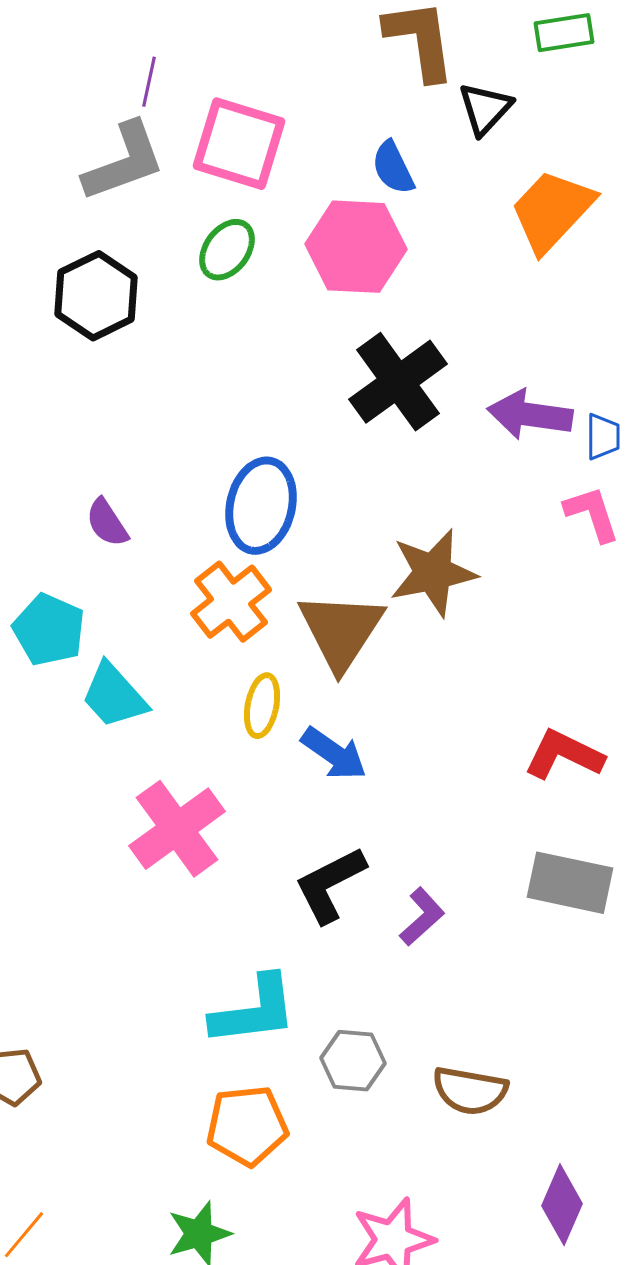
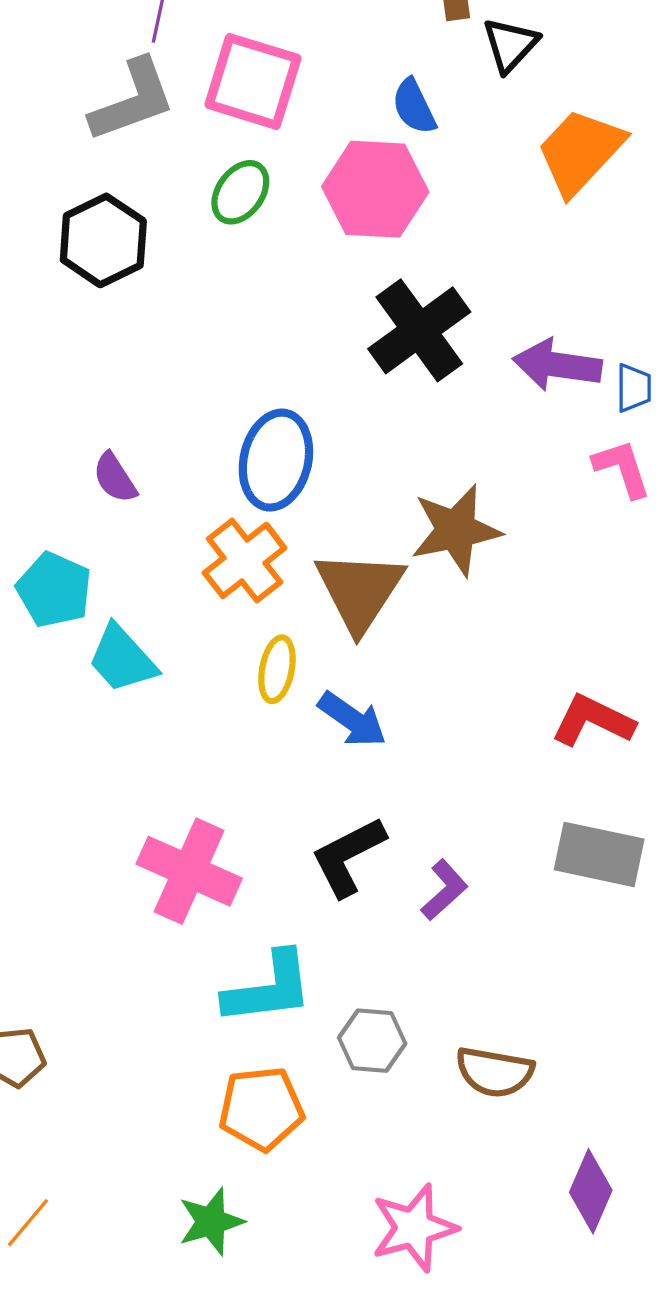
pink cross: (177, 829) -> (189, 871), moved, turned -30

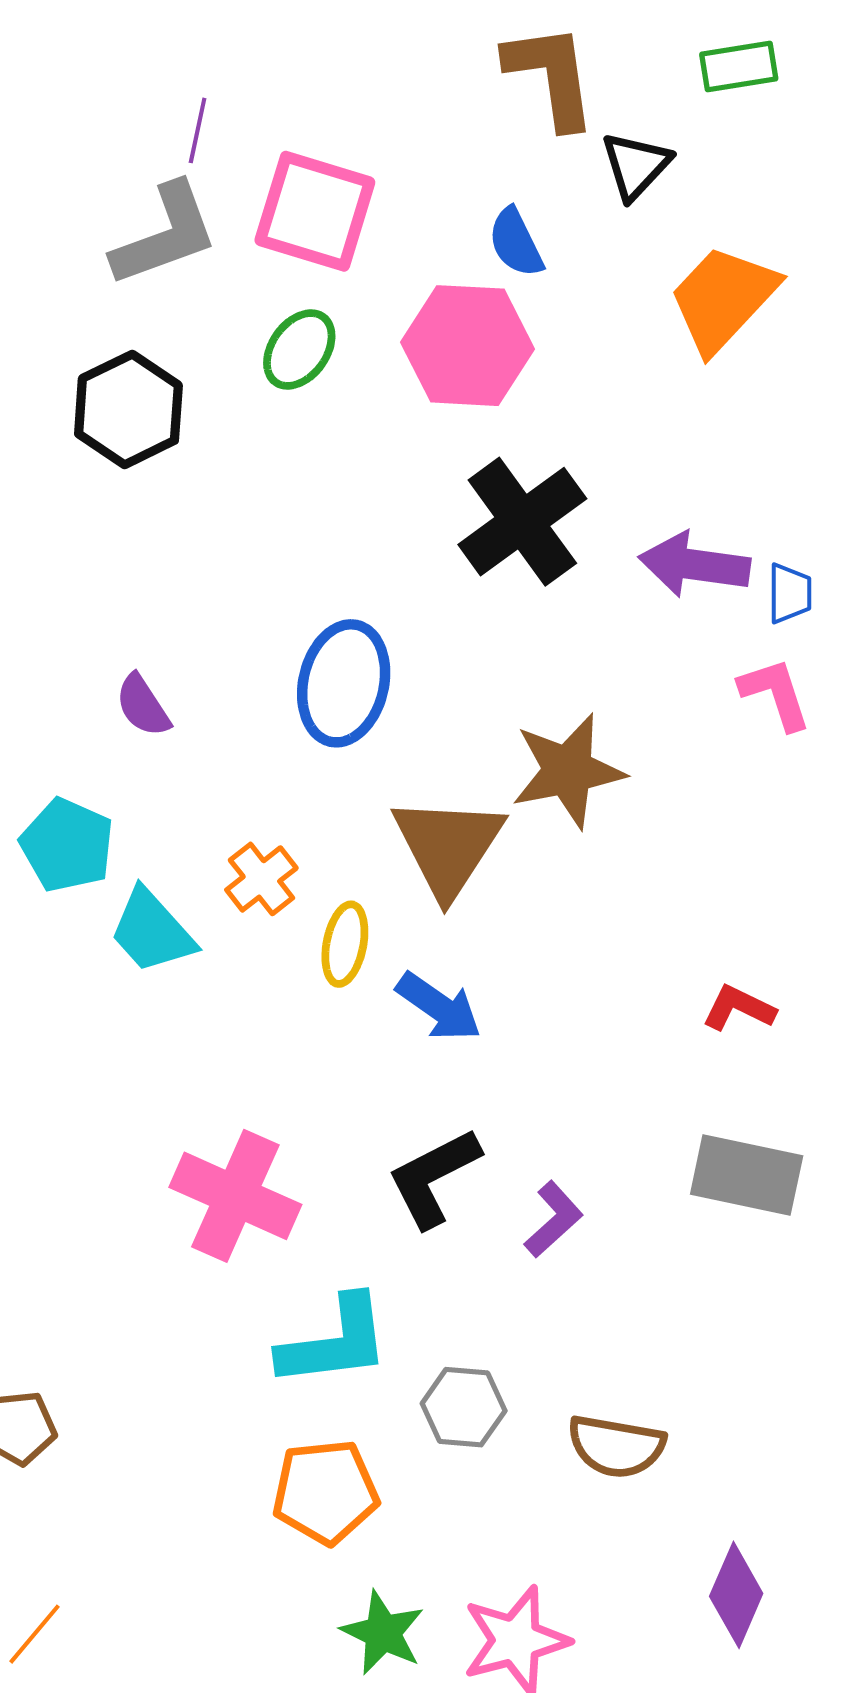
orange cross: (245, 560) -> (261, 879), moved, size x0.7
red L-shape: (593, 721) -> (739, 1008), size x0.7
green star: (211, 1222) -> (383, 1633), moved, turned -30

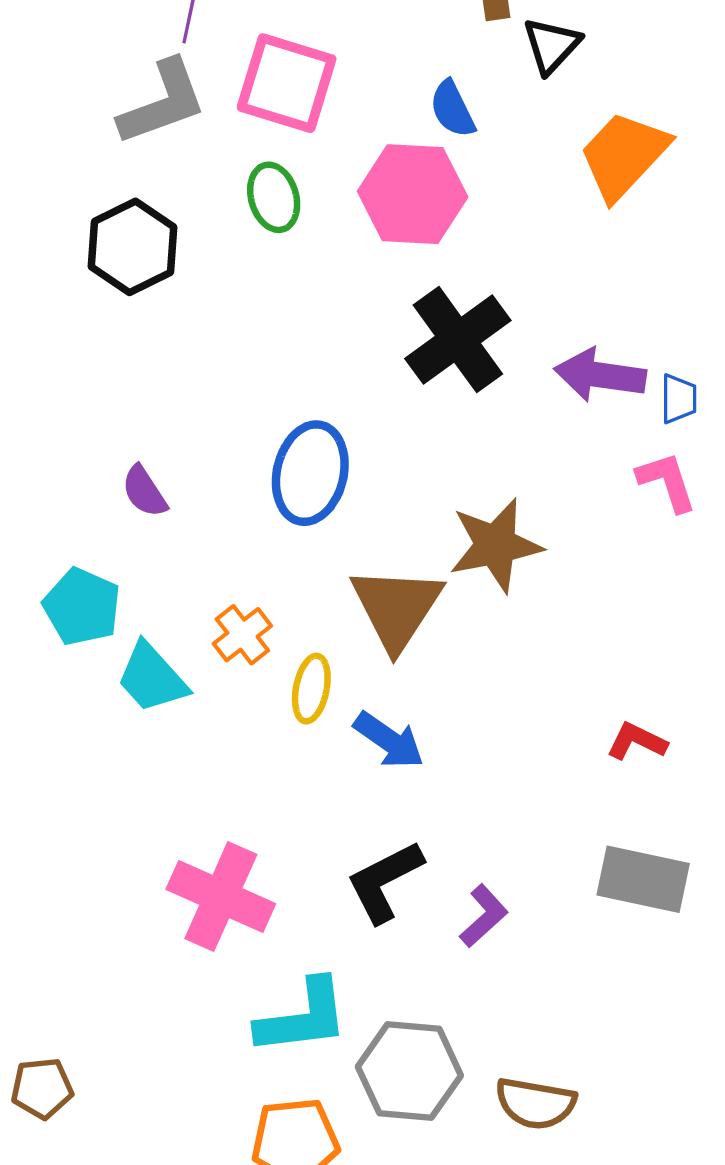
green ellipse: (299, 349) -> (274, 197), turned -52
gray hexagon: (464, 1407) -> (409, 1071), size x1.5

